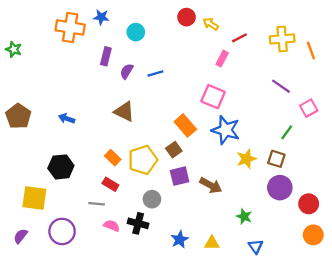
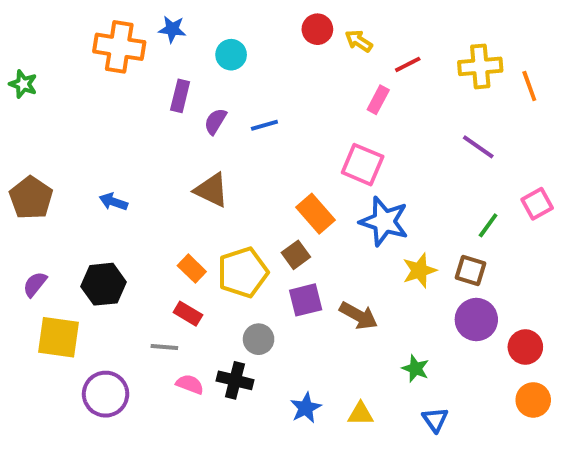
pink square: (309, 108) -> (537, 204), moved
purple semicircle: (21, 236) -> (35, 284), moved

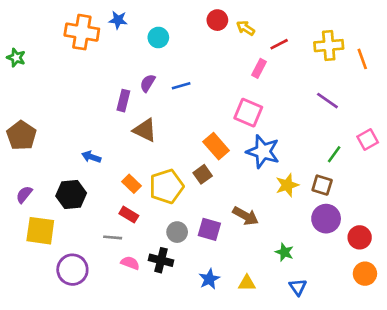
purple rectangle: (180, 96) -> (123, 101), moved
blue arrow: (113, 202) -> (91, 157), moved
purple square: (306, 300) -> (209, 229), moved, turned 30

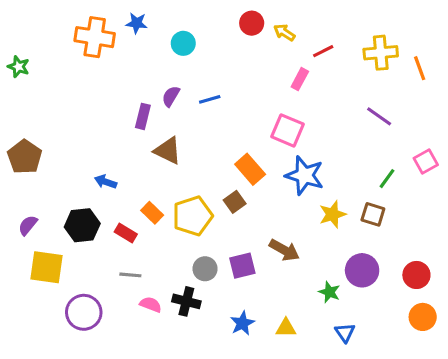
red rectangle: (129, 215) -> (126, 233), moved
purple circle: (326, 219) -> (362, 270), moved
purple square: (209, 229) -> (242, 266), turned -30

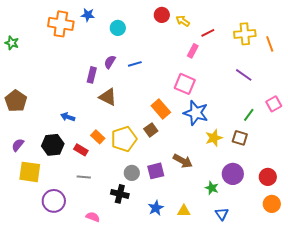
pink semicircle: (151, 305) -> (93, 217), moved

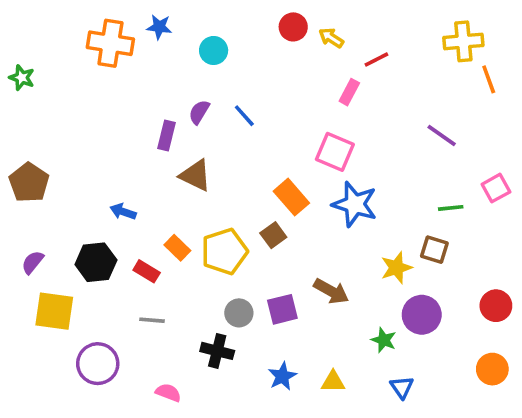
yellow cross: (245, 34) -> (463, 41), moved
blue line: (135, 64) -> (244, 116), turned 64
green line: (249, 115) -> (451, 208), turned 48
yellow star: (214, 138) -> (396, 268), moved
red circle: (268, 177) -> (496, 306), moved

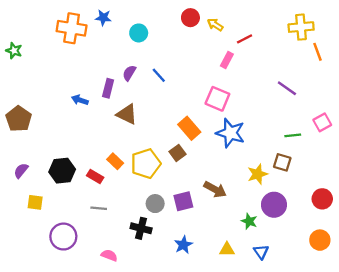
blue arrow: (123, 212) -> (80, 100), moved
yellow square: (54, 311) -> (35, 202), size x0.6
yellow triangle: (333, 382) -> (227, 249), moved

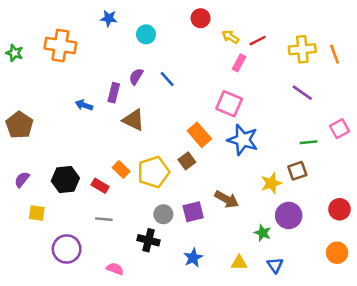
yellow arrow: (215, 25) -> (230, 37), moved
yellow cross: (301, 27) -> (302, 49), moved
orange cross: (72, 28) -> (60, 46), moved
brown square: (282, 162) -> (297, 171), turned -36

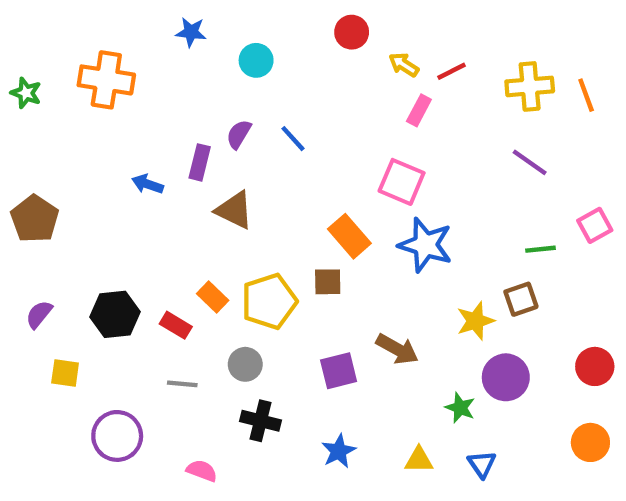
brown square: (187, 161) -> (328, 282), turned 35
gray circle: (163, 214) -> (245, 364), moved

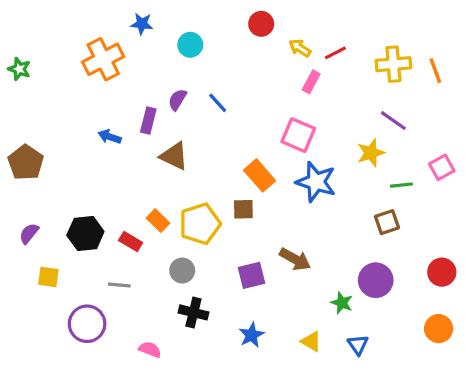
orange cross: (106, 80) -> (103, 59), moved, turned -36
yellow star: (475, 321) -> (371, 153), moved
gray line: (182, 384) -> (119, 285), moved
yellow triangle: (419, 460) -> (311, 341), turned 30

